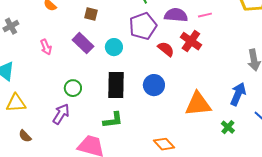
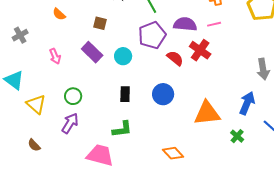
black rectangle: (116, 85) -> (125, 94), size x0.6
green circle: (73, 88) -> (73, 96), moved
yellow triangle: (16, 103) -> (36, 104), moved, turned 45

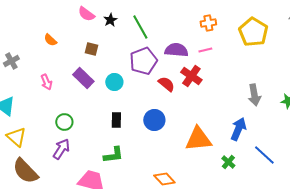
yellow triangle: (36, 104) -> (16, 137), moved
brown semicircle: (34, 145) -> (25, 171), size x2.0

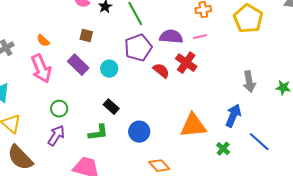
orange semicircle: (50, 40) -> (43, 41), moved
pink arrow: (46, 82) -> (41, 69), size x1.8
black rectangle: (116, 120) -> (111, 107), turned -49
blue circle: (154, 120) -> (139, 132), moved
green L-shape: (113, 155) -> (98, 133), moved

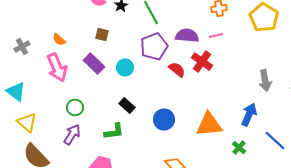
blue circle: (139, 132) -> (164, 120), moved

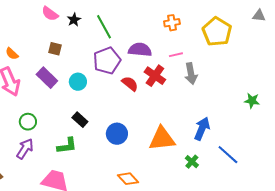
pink line: (216, 36) -> (176, 55), moved
gray arrow: (265, 81) -> (191, 74), moved

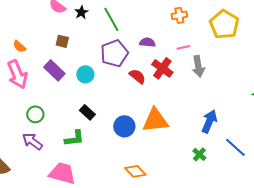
purple semicircle: (140, 50) -> (147, 42), size x0.7
orange triangle: (162, 139) -> (155, 120), moved
purple arrow: (25, 149) -> (32, 141), turned -85

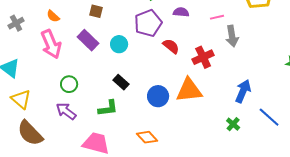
red cross: (162, 68) -> (203, 57), moved, turned 30
orange diamond: (135, 171) -> (147, 137), moved

